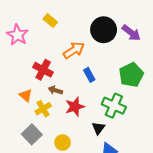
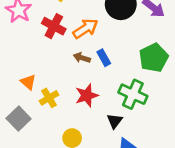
red cross: (43, 70) -> (54, 26), moved
brown arrow: (55, 90) -> (82, 58), moved
gray square: (32, 134) -> (19, 119), moved

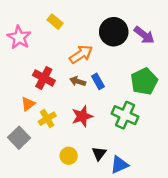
red cross: (54, 26) -> (44, 78), moved
orange triangle: (28, 82) -> (28, 104), turned 42
black triangle: (115, 121) -> (99, 153), moved

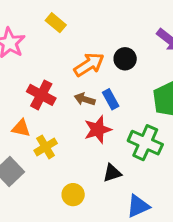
black circle: (114, 32) -> (125, 59), moved, size x0.6
orange triangle: (28, 104) -> (21, 128), turned 49
red star: (82, 116) -> (98, 130), moved
black triangle: (99, 153) -> (112, 173), moved, turned 35

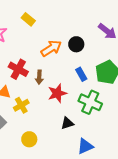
brown arrow: (85, 99) -> (39, 77), moved, turned -104
blue rectangle: (111, 99) -> (81, 74), moved
yellow circle: (73, 195) -> (29, 139), moved

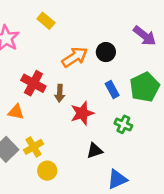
green cross: (90, 102) -> (123, 124), size x0.6
yellow cross: (21, 105) -> (33, 147), moved

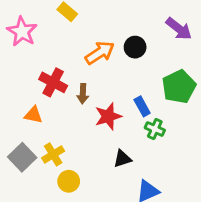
blue rectangle: (112, 89) -> (142, 106), moved

